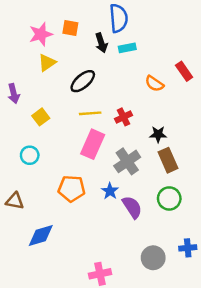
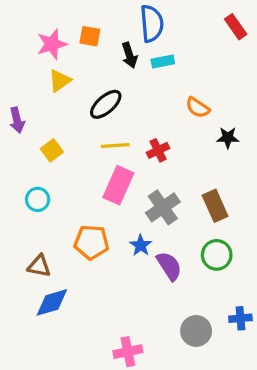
red rectangle: (184, 71) -> (236, 27), moved
black star: (158, 134) -> (228, 138), moved
brown triangle: (15, 201) -> (39, 266), moved

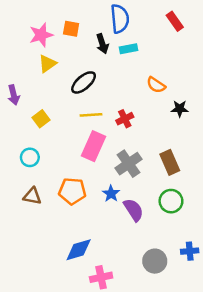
red rectangle: (236, 27) -> (175, 21), moved
brown triangle: (39, 266) -> (32, 196), moved
blue diamond: (52, 302) -> (79, 250), moved

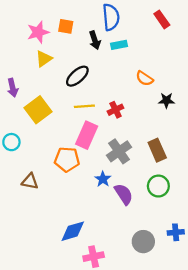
yellow square: (41, 119) -> (38, 110), size x1.6
cyan circle: (30, 157) -> (11, 142), moved
orange pentagon: (72, 191) -> (67, 159), moved

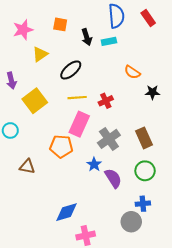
blue semicircle: (111, 17) -> (116, 16), moved
pink star: (38, 32) -> (23, 30), moved
blue cross: (176, 232) -> (143, 204), moved

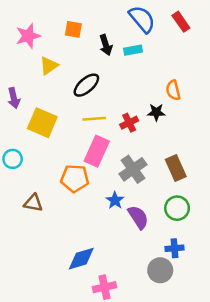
blue semicircle: (116, 16) -> (142, 19), turned -35
orange semicircle: (132, 72) -> (173, 90), moved, turned 42
black star: (152, 92) -> (156, 112), moved
yellow square: (35, 101) -> (42, 123), turned -30

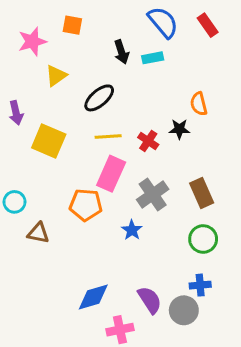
orange square: (73, 29) -> (72, 25), moved
red cross: (129, 123) -> (148, 141), turned -30
cyan circle: (13, 159) -> (15, 202), moved
purple semicircle: (138, 217) -> (150, 300), moved

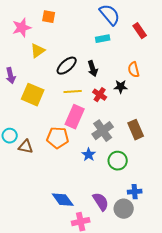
red rectangle: (208, 25) -> (140, 31), moved
black arrow: (121, 52) -> (93, 69), moved
brown triangle: (38, 233) -> (26, 147), moved
green circle: (203, 239) -> (118, 161), moved
blue diamond: (93, 297) -> (63, 200), turned 70

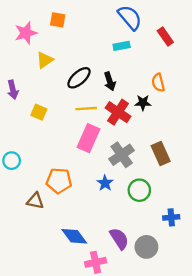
yellow square: (33, 95) -> (39, 112), size x0.6
red cross: (100, 95) -> (118, 112), size x1.5
orange pentagon: (58, 138) -> (59, 181), moved
brown triangle: (26, 147) -> (35, 201), moved
blue cross: (135, 192) -> (171, 217), moved

